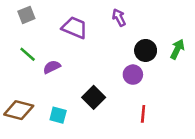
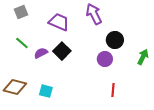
purple arrow: (119, 17) -> (94, 14), size x1.5
green arrow: (177, 49) -> (143, 57), moved
black square: (94, 97) -> (62, 51), moved

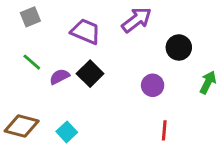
purple arrow: (94, 14) -> (137, 20), turned 80
black circle: (115, 40) -> (179, 47), moved
cyan square: (46, 91) -> (67, 132), turned 32

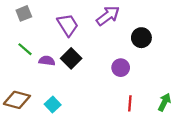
purple trapezoid: (86, 31) -> (68, 25), turned 35
purple semicircle: (59, 77) -> (47, 61), turned 35
green arrow: (208, 82) -> (164, 102), moved

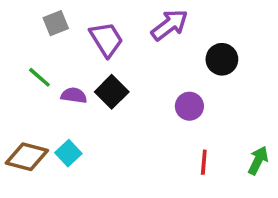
gray square: (24, 13) -> (56, 23), moved
cyan square: (53, 104) -> (68, 153), moved

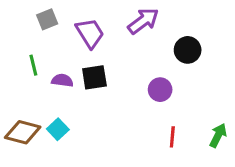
green line: (39, 77) -> (33, 65), turned 35
black square: (112, 92) -> (94, 77), turned 36

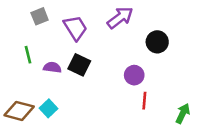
black square: (94, 77) -> (79, 65), turned 35
red line: (172, 137) -> (144, 101), moved

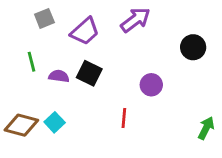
purple trapezoid: (75, 28) -> (85, 31), turned 80
black circle: (157, 42) -> (193, 47), moved
red line: (144, 101) -> (124, 118), moved

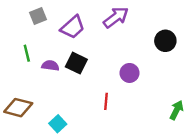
cyan square: (55, 122) -> (58, 124), moved

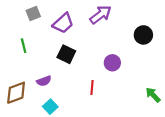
purple semicircle: (50, 66) -> (44, 81), moved, turned 152
brown diamond: (18, 108) -> (16, 93), turned -35
green arrow: (177, 110) -> (153, 95), turned -70

